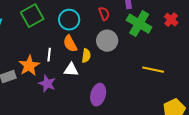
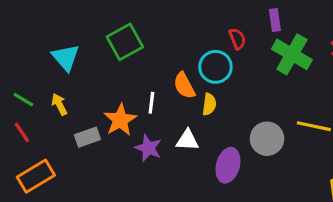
cyan circle: (69, 20) -> (215, 67), moved
gray circle: (107, 41) -> (267, 139), moved
white triangle: (71, 70) -> (187, 140), moved

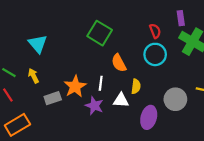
green square: (125, 42) -> (100, 33), moved, turned -30
cyan circle: (215, 67) -> (155, 54), moved
white line: (151, 103) -> (101, 83), moved
yellow semicircle: (209, 104) -> (136, 86), moved

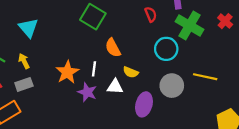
cyan circle: (155, 54) -> (166, 49), moved
yellow semicircle: (136, 86) -> (131, 72), turned 104
gray rectangle: (53, 98) -> (24, 84), moved

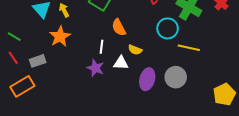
yellow arrow: (24, 61) -> (64, 10), moved
orange star: (67, 72) -> (60, 37), moved
yellow line: (205, 77) -> (189, 48), moved
gray circle: (172, 86) -> (176, 77), moved

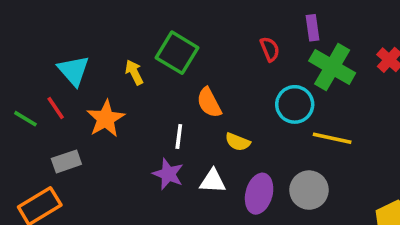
yellow arrow: (64, 10) -> (134, 72), moved
red line: (13, 58) -> (56, 108), moved
white triangle: (121, 63) -> (213, 181), moved

